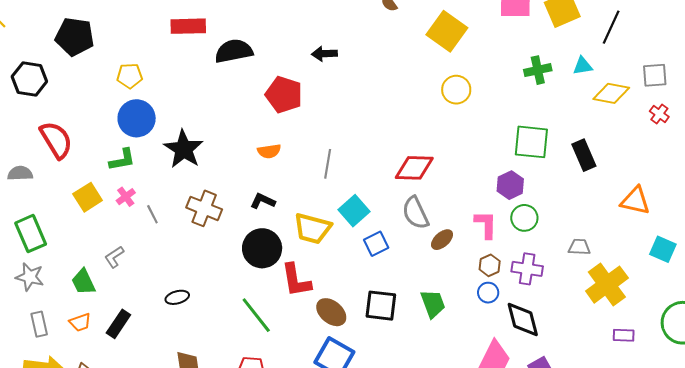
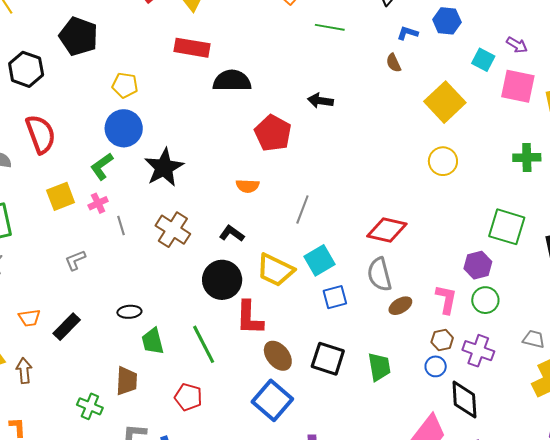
green L-shape: (122, 160) -> (102, 166), turned 144
green trapezoid: (83, 282) -> (153, 341), moved

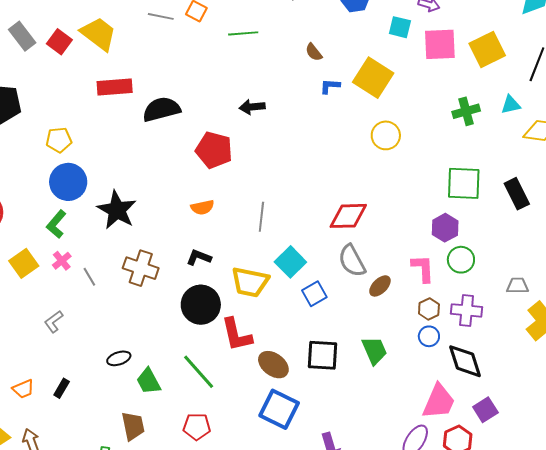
blue L-shape: (408, 33) -> (330, 86), moved
black rectangle: (67, 327) -> (62, 388), size x0.7

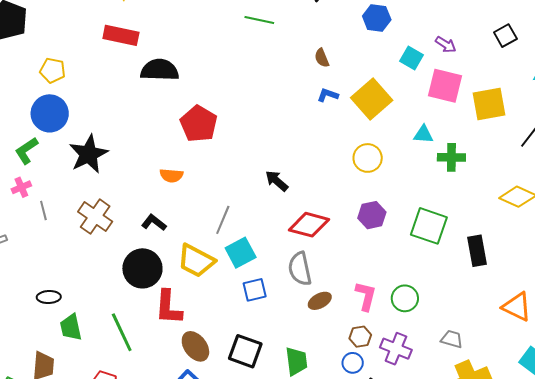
cyan triangle: (511, 105) -> (423, 134), moved
black arrow: (252, 107) -> (277, 181), moved, turned 30
gray line: (261, 217) -> (223, 220), moved
purple hexagon: (445, 228) -> (372, 215), moved

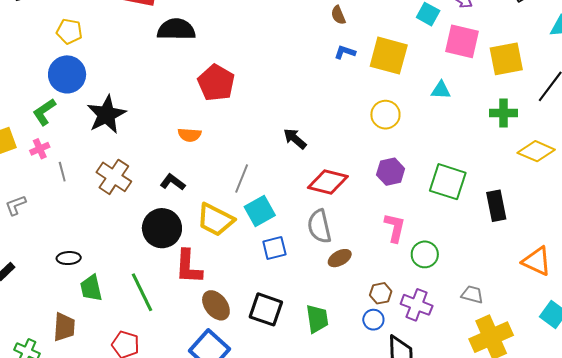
yellow square: (372, 99) -> (389, 56), turned -33
green cross: (451, 157) -> (504, 113), moved
pink L-shape: (366, 296) -> (395, 228), moved

